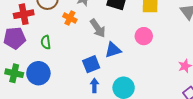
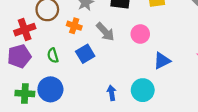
pink circle: (144, 36) -> (140, 34), moved
blue triangle: (113, 50) -> (162, 61), moved
blue square: (91, 64) -> (85, 54), moved

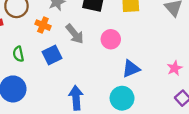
cyan circle: (143, 90) -> (122, 98), moved
blue arrow: (112, 93) -> (76, 98), size x1.5

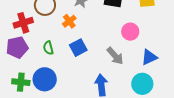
orange cross: (43, 25) -> (69, 21), turned 32
gray arrow: (75, 34) -> (115, 56), moved

